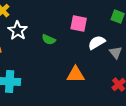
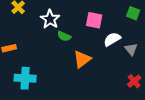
white star: (18, 31) -> (50, 19), moved
orange triangle: (76, 75) -> (82, 59), moved, turned -36

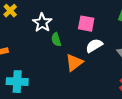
green semicircle: (64, 36) -> (56, 40), turned 48
white semicircle: (112, 39) -> (94, 46), moved

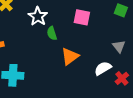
white semicircle: (94, 46) -> (103, 68), moved

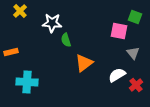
white star: (38, 16) -> (52, 23), turned -30
pink square: (82, 17) -> (119, 31), moved

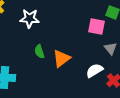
green semicircle: (66, 40) -> (40, 51), moved

